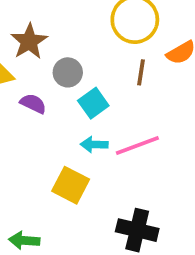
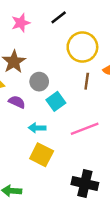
cyan arrow: (94, 144) -> (37, 128), moved

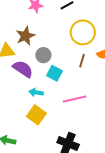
cyan square: (56, 101) -> (55, 73), turned -35
purple semicircle: (17, 102) -> (23, 69), size x1.5

